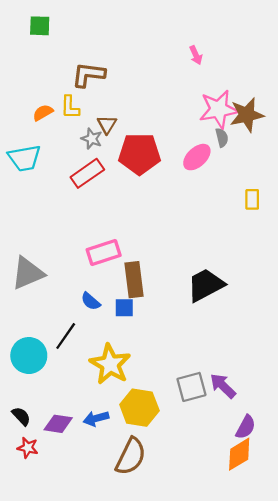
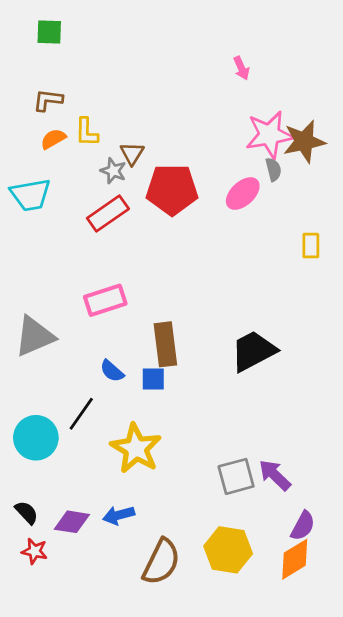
brown L-shape: (88, 75) -> (48, 100), moved, size x0.7
pink rectangle: (104, 252) -> (105, 300), moved
yellow hexagon: (139, 408) -> (228, 550), moved

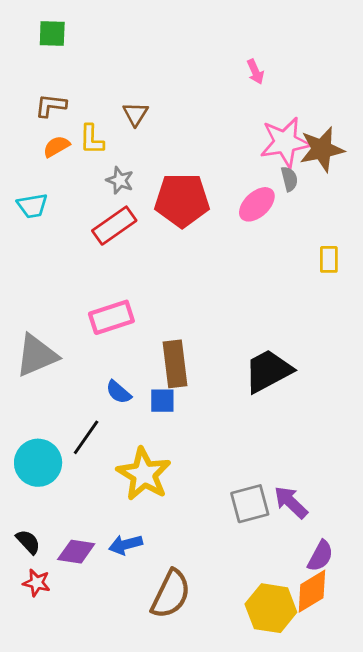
brown triangle: (132, 153) -> (135, 114), moved
cyan trapezoid: (31, 195) -> (32, 206), size x0.7
yellow hexagon: (228, 550) -> (271, 608), moved

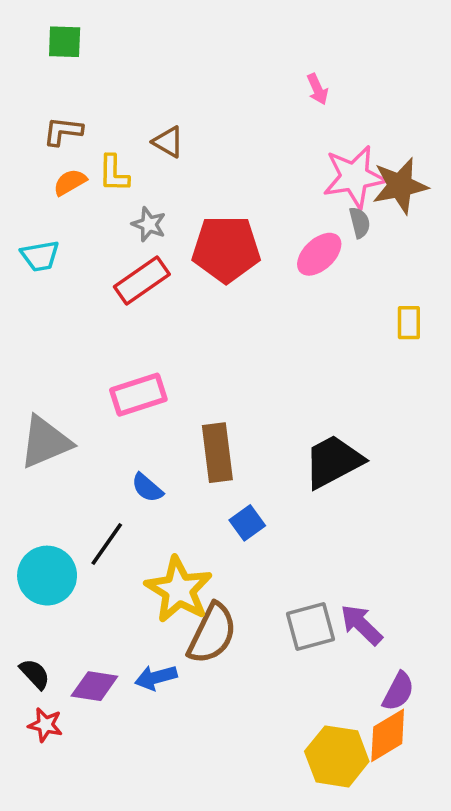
brown triangle: (135, 114) -> (168, 142), turned -32
blue square: (162, 401) -> (247, 523), moved, turned -36
brown semicircle: (171, 594) -> (212, 633), moved

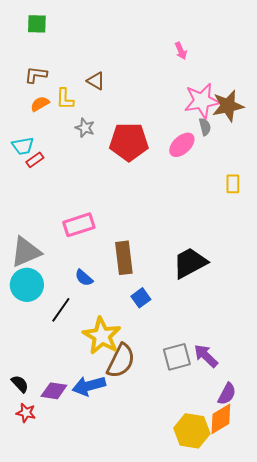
red rectangle: (142, 281) -> (35, 160), moved, size x0.6
cyan circle: (47, 576) -> (27, 285), moved
blue arrow: (156, 677) -> (89, 386), size x1.4

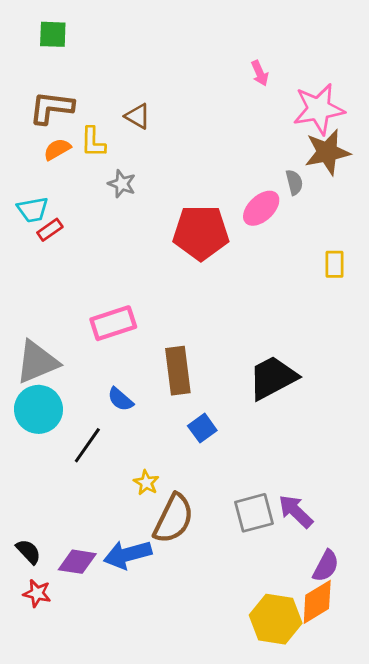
brown L-shape: (36, 75) -> (51, 108), size x1.4
pink star: (202, 101) -> (319, 109), moved
red pentagon: (129, 142) -> (201, 233), moved
yellow star: (102, 336) -> (146, 483), size x0.5

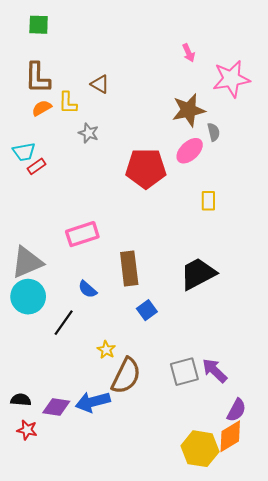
brown L-shape: (51, 108) -> (38, 78), turned -96
brown star: (327, 152) -> (189, 110), moved
yellow rectangle: (334, 264) -> (208, 201), moved
black semicircle: (28, 552) -> (21, 400), turned -42

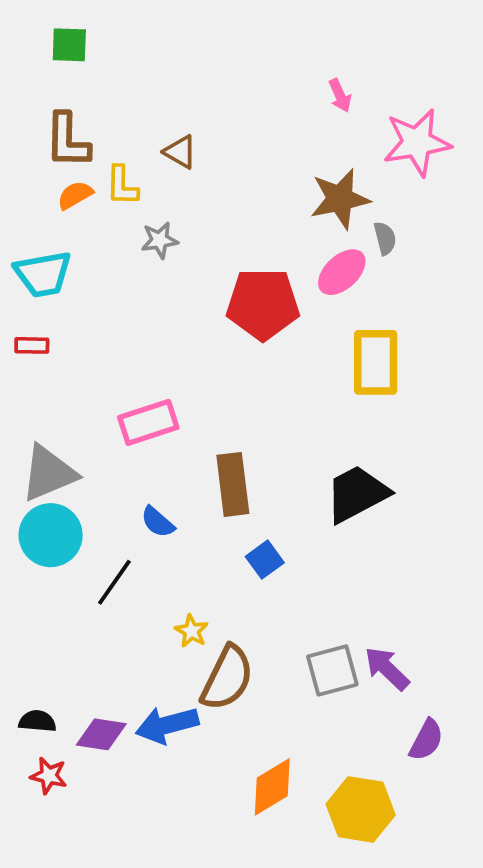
gray star: (89, 133) -> (160, 240), turned -30
cyan trapezoid: (24, 152) -> (43, 274), size x1.4
red rectangle: (36, 166) -> (32, 345), moved, turned 36
yellow rectangle: (208, 201) -> (376, 362), size x1.8
orange diamond: (230, 436) -> (272, 787), moved

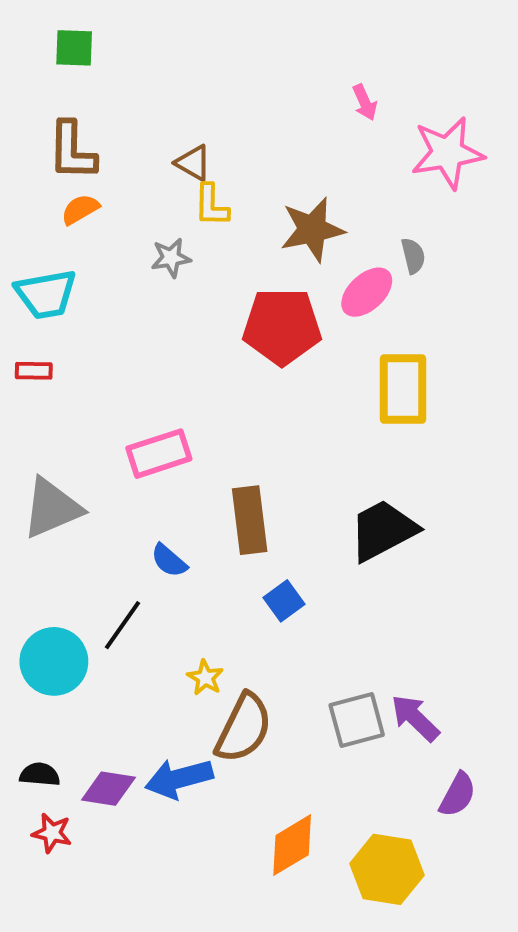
yellow L-shape: (122, 186) -> (211, 205), moved
brown star: (340, 199) -> (312, 230), moved
cyan circle: (51, 535) -> (54, 661), moved

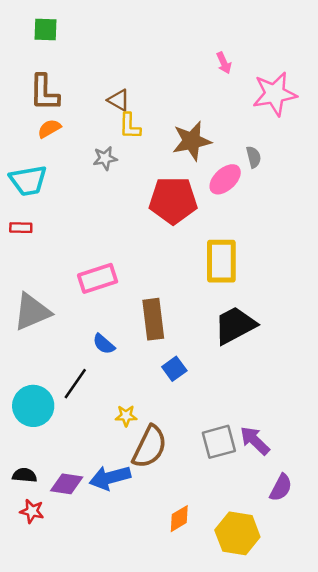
yellow rectangle: (403, 389) -> (221, 261), moved
yellow star: (205, 678) -> (126, 416), turned -30
orange diamond: (292, 845) -> (179, 519), size x0.7

